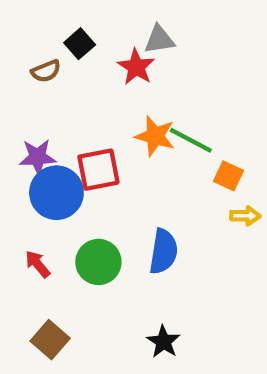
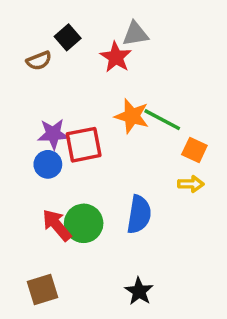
purple star: (38, 157) -> (53, 134), moved
blue circle: (56, 193) -> (48, 164), size x0.6
yellow arrow: (245, 216) -> (191, 184), moved
red arrow: (38, 264) -> (57, 225), moved, size x1.4
brown square: (50, 340) -> (43, 289), turned 32

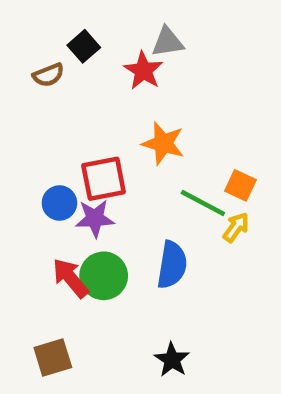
green line: (162, 120) -> (203, 203), moved
purple star: (53, 134) -> (95, 218), moved
yellow arrow: (191, 184) -> (236, 227), turned -55

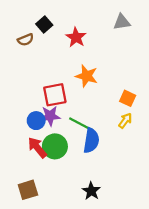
gray triangle: (168, 42) -> (122, 22), moved
blue circle: (59, 203) -> (36, 121), moved
green line: (203, 203) -> (81, 124), moved

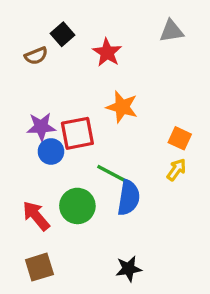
purple star: (50, 116) -> (41, 127), moved
blue circle: (36, 121) -> (51, 151), moved
red arrow: (37, 148) -> (36, 216), moved
black star: (91, 191) -> (129, 269), turned 30

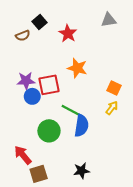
red arrow: (36, 216) -> (23, 155), moved
brown square: (39, 267) -> (39, 174), moved

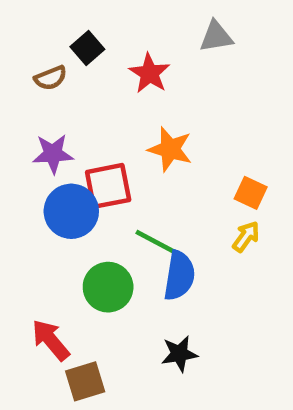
gray triangle: (109, 20) -> (216, 37), moved
purple star: (26, 81) -> (53, 154), moved
blue circle: (32, 96) -> (71, 211), size x1.5
black star: (81, 171) -> (179, 354), moved

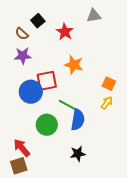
brown semicircle: (51, 78) -> (22, 34), turned 64
purple star: (53, 154) -> (23, 56), moved
brown square: (85, 381) -> (19, 166), moved

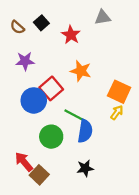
brown semicircle: (22, 34) -> (17, 27), moved
red square: (47, 81) -> (51, 88), turned -30
orange square: (109, 84) -> (119, 92), size x1.5
brown square: (19, 166) -> (39, 175), moved, turned -30

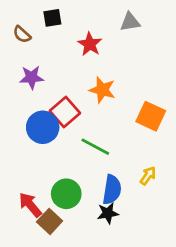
black square: (41, 23) -> (52, 18), moved, turned 32
yellow arrow: (117, 113) -> (148, 176), moved
blue semicircle: (85, 131) -> (112, 190), moved
green circle: (51, 137) -> (66, 194), moved

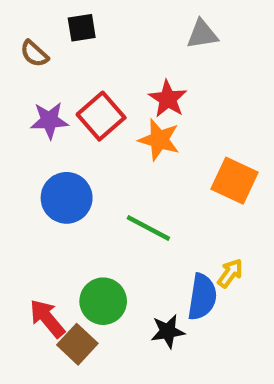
red star: (90, 44) -> (168, 99), moved
red square: (65, 112) -> (101, 116), moved
blue semicircle: (112, 190) -> (202, 297), moved

